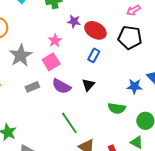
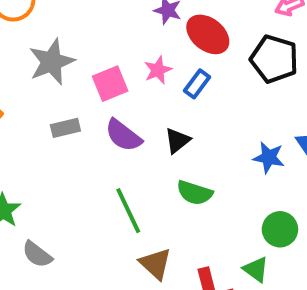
pink star: (55, 41) -> (158, 70), moved
green semicircle: (117, 108) -> (195, 193), moved

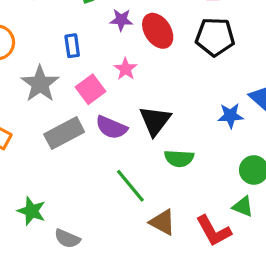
red ellipse: (208, 34) -> (158, 31), turned 32
blue rectangle: (197, 84) -> (72, 46), moved, turned -30
gray rectangle: (65, 128) -> (64, 133), size x1.6
black triangle: (177, 141) -> (155, 121), size x1.5

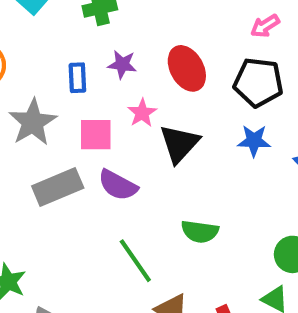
purple star: (121, 20) -> (122, 64), moved
pink square: (91, 89) -> (96, 135), turned 32
blue star: (230, 116) -> (254, 141), moved
black triangle: (155, 121) -> (179, 144), moved

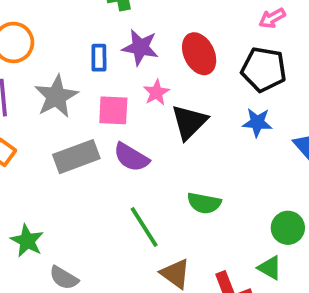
purple star: (122, 64) -> (140, 47), size x1.4

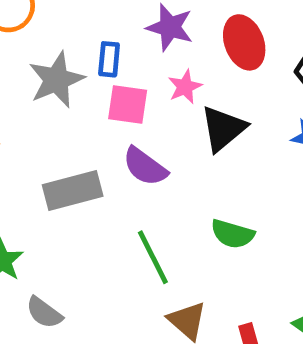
blue rectangle: (99, 58) -> (109, 59), moved
gray rectangle: (76, 157) -> (73, 191), moved

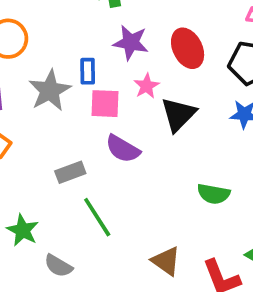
gray rectangle: (73, 191) -> (70, 172), size x0.7
green semicircle: (233, 234) -> (214, 194), moved
green line: (153, 257) -> (97, 217), moved

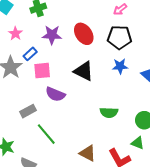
blue rectangle: (88, 71) -> (30, 54), turned 56
pink star: (147, 86) -> (15, 34), moved
black triangle: (178, 114) -> (84, 71), turned -40

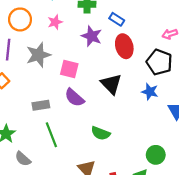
blue rectangle: (30, 54) -> (117, 19), moved, turned 56
green semicircle: (109, 112) -> (101, 133), moved

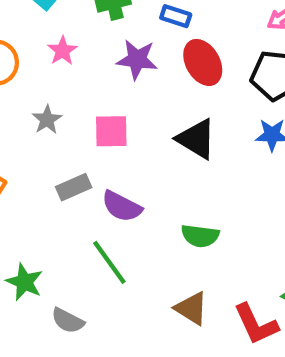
gray star: (38, 55) -> (47, 120), size x0.6
purple semicircle: (74, 98) -> (122, 206), moved
gray rectangle: (41, 105) -> (74, 187), moved

